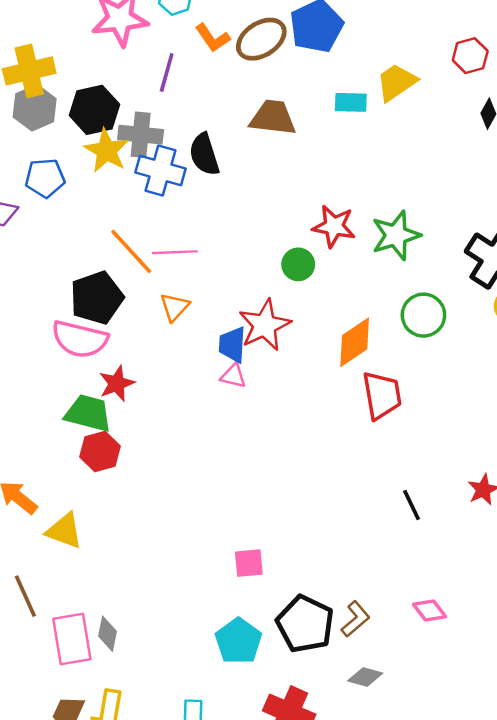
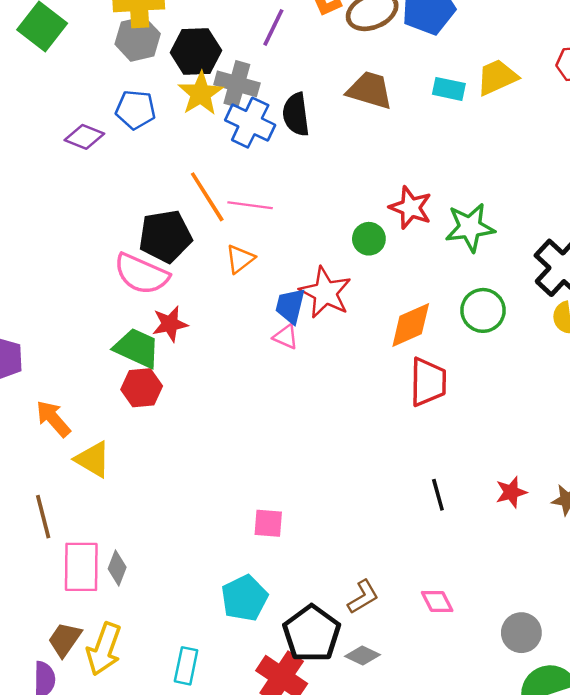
red star: (265, 325) -> (325, 293), turned -30
black pentagon: (305, 624) -> (312, 634), moved

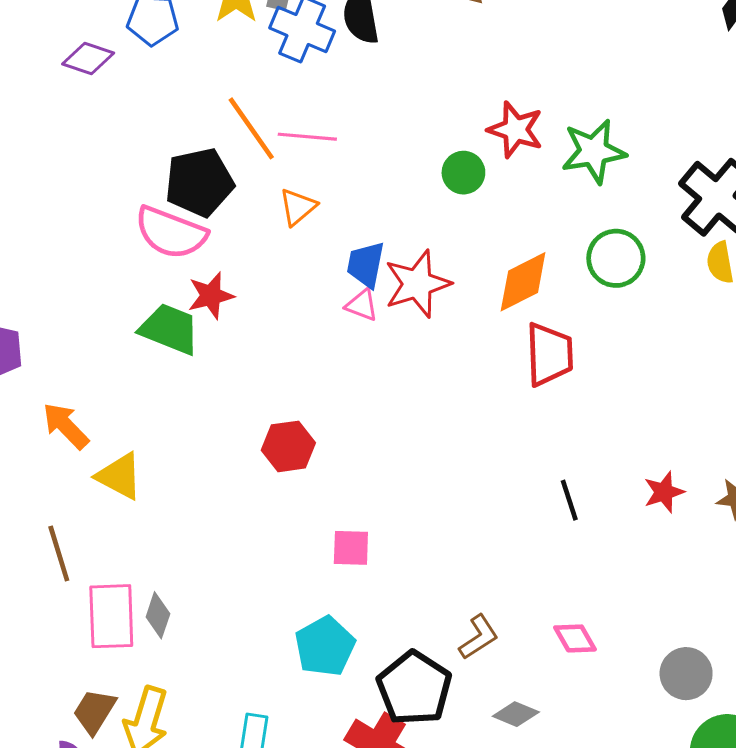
red star: (325, 293) -> (417, 284), moved, turned 30
red hexagon: (142, 388) -> (288, 446), moved
gray diamond: (363, 655) -> (516, 714), moved

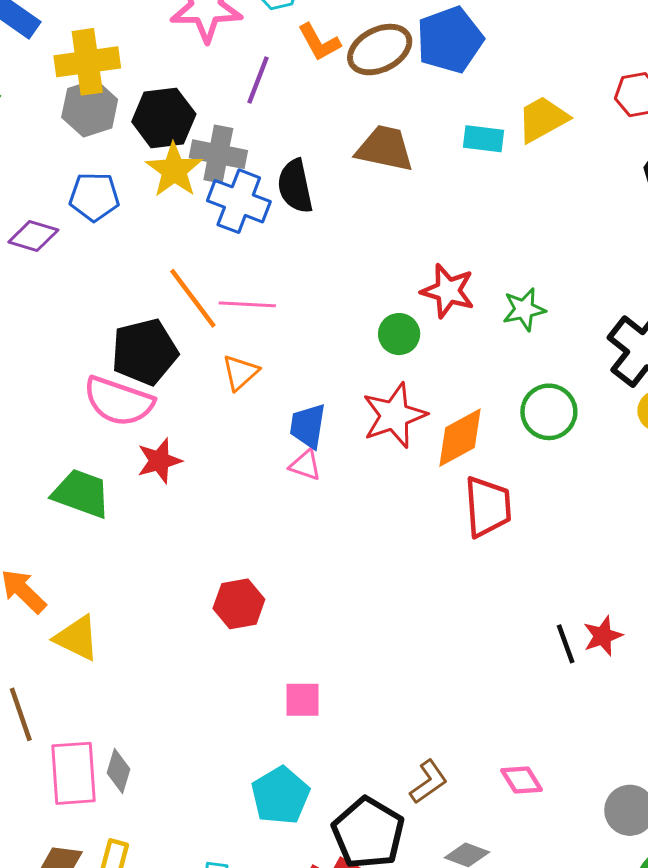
green star: (594, 151) -> (524, 309), size x0.7
red star: (417, 284) -> (394, 415), moved
green trapezoid: (170, 329) -> (81, 493), moved
black line: (569, 500) -> (566, 644), moved

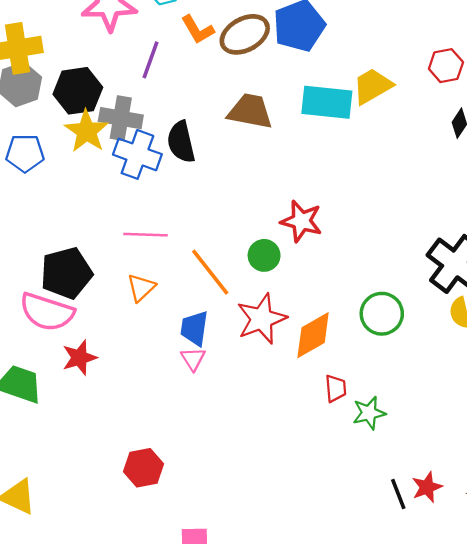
cyan rectangle: (483, 139) -> (327, 102), size x1.6
orange line: (193, 298) -> (210, 272), moved
green star: (524, 309) -> (369, 413), moved
pink triangle: (305, 465) -> (193, 359), turned 40
red trapezoid: (488, 507) -> (336, 388), size x0.6

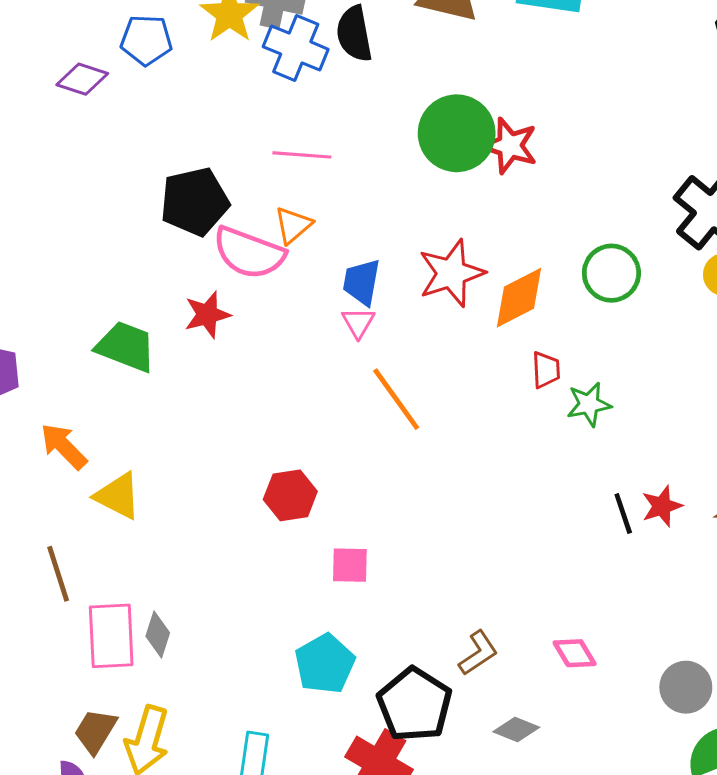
green circle: (264, 255) -> (457, 133), moved, size x1.8
orange line: (210, 272) -> (396, 399), moved
pink semicircle: (47, 312) -> (249, 253), moved
red hexagon: (143, 468) -> (290, 495), moved

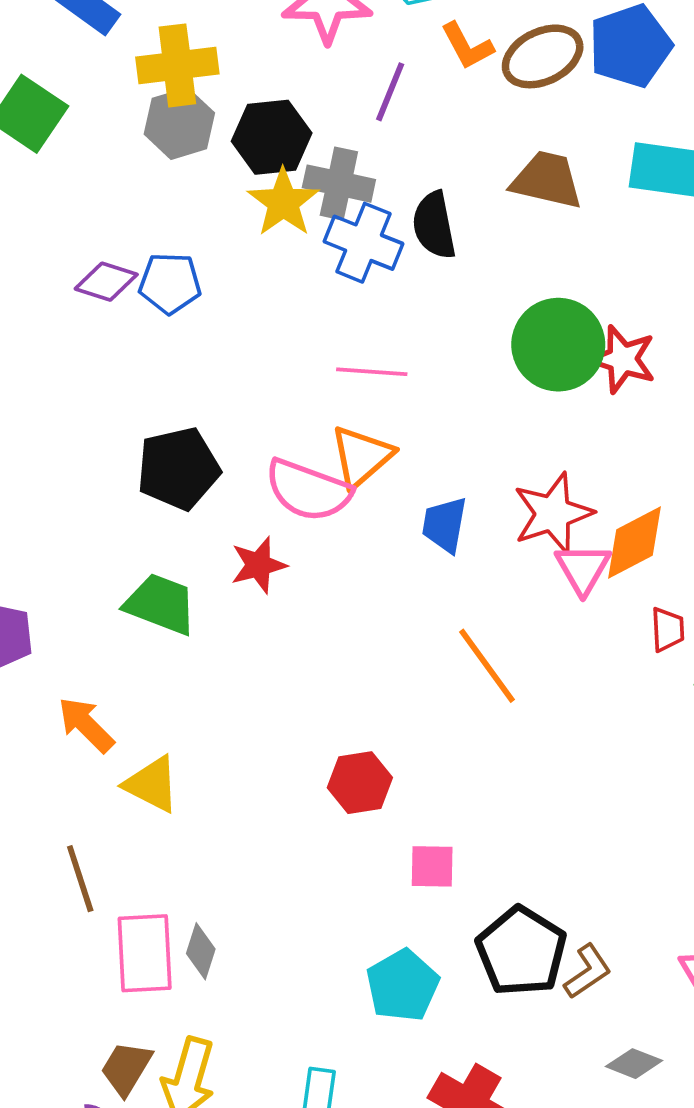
blue pentagon: (146, 40) -> (170, 283), moved
black pentagon: (195, 202) -> (178, 468), moved
orange triangle: (293, 225) -> (362, 456), size x1.4
pink triangle: (358, 323) -> (583, 569), moved, size x1.4
black pentagon: (415, 705) -> (521, 951), moved

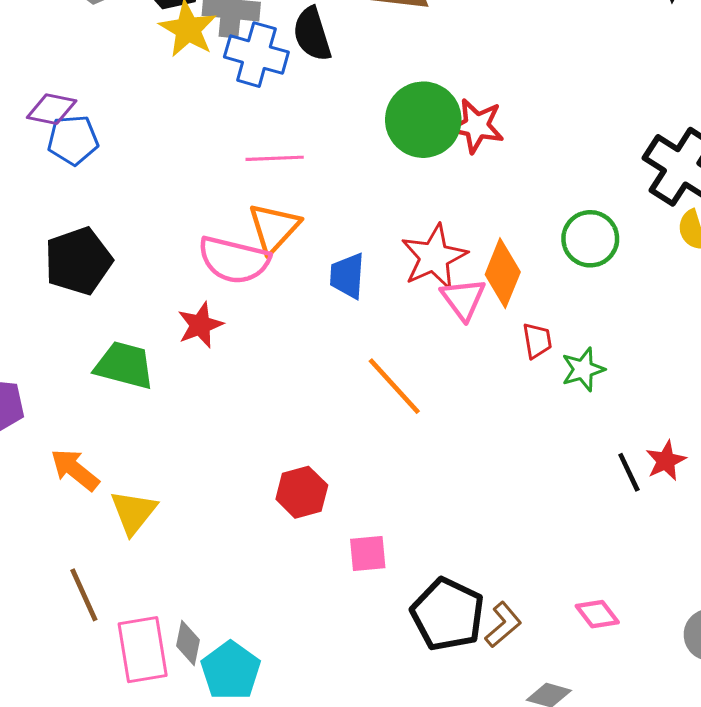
blue pentagon: (170, 283) -> (73, 140), moved
black pentagon: (178, 468) -> (78, 261), moved
orange diamond: (635, 542) -> (503, 273), turned -34
yellow triangle: (152, 784) -> (133, 512), turned 48
cyan pentagon: (403, 985) -> (231, 671), moved

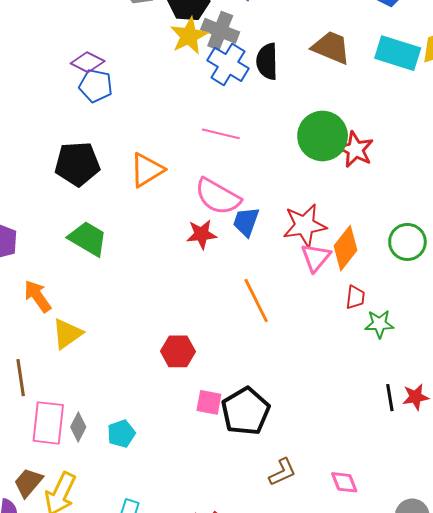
orange triangle: (274, 228) -> (147, 170), moved
pink semicircle: (234, 260) -> (218, 197), moved
red star: (200, 325) -> (202, 234), moved
black pentagon: (448, 614) -> (246, 411), moved
cyan pentagon: (231, 671) -> (121, 434), moved, size x0.7

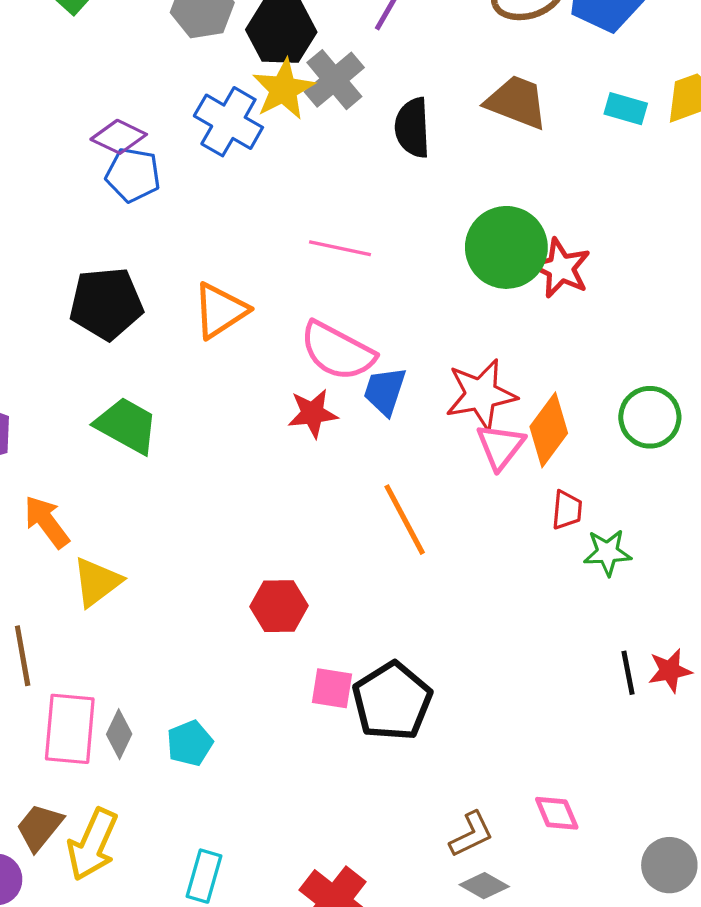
gray cross: (220, 31) -> (334, 80), turned 30
cyan rectangle: (398, 53) -> (626, 109), size x0.6
blue cross: (228, 64) -> (228, 122), moved
brown L-shape: (282, 472) -> (471, 834), moved

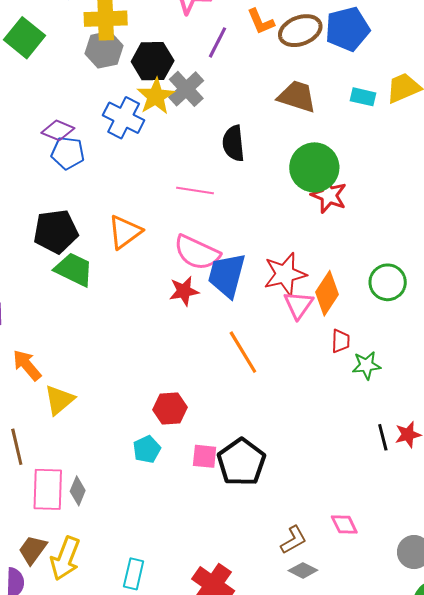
black semicircle: (412, 128) -> (233, 143), moved
green circle: (506, 247) -> (314, 167), moved
blue trapezoid: (385, 391) -> (227, 275), size x1.5
green trapezoid: (127, 425) -> (74, 269), moved
cyan pentagon: (190, 743) -> (147, 449), moved

